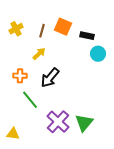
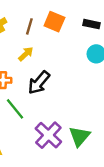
black rectangle: (87, 36) -> (91, 24), moved

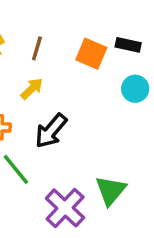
orange square: (54, 22) -> (91, 54), moved
green triangle: (80, 136) -> (111, 190), moved

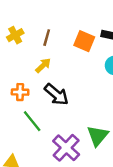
black arrow: (51, 131) -> (56, 94), turned -90

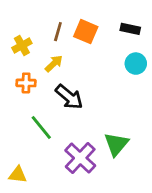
yellow cross: (15, 35) -> (22, 45), moved
orange square: (84, 41) -> (86, 32), moved
orange cross: (20, 92) -> (26, 83), moved

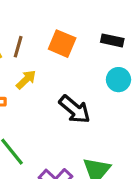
brown line: (58, 32) -> (18, 47), moved
black arrow: (69, 97) -> (75, 109), moved

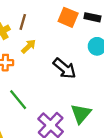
orange square: (62, 44) -> (68, 17), moved

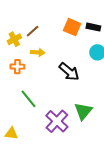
brown line: (23, 22) -> (33, 31), turned 32
yellow arrow: (29, 46) -> (38, 52), turned 48

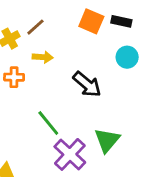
green line: (29, 99) -> (48, 123), moved

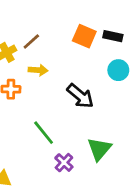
purple cross: (70, 154) -> (64, 163), size x0.6

